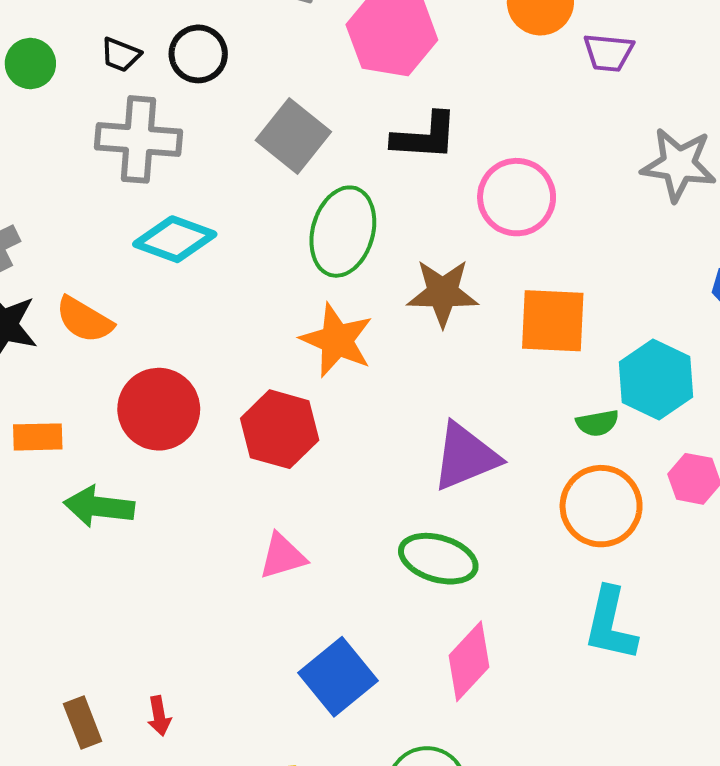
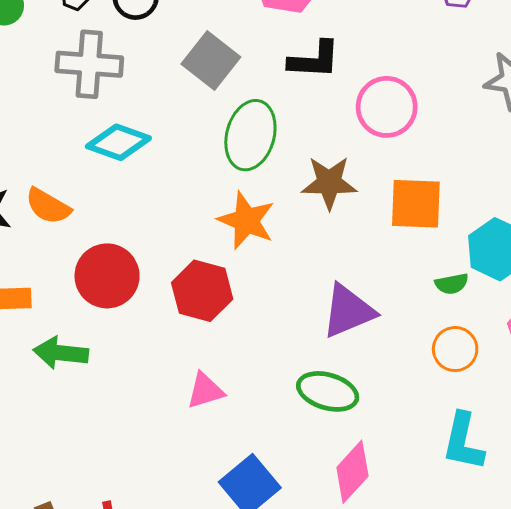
orange circle: (601, 506) -> (455, 349), size x0.7

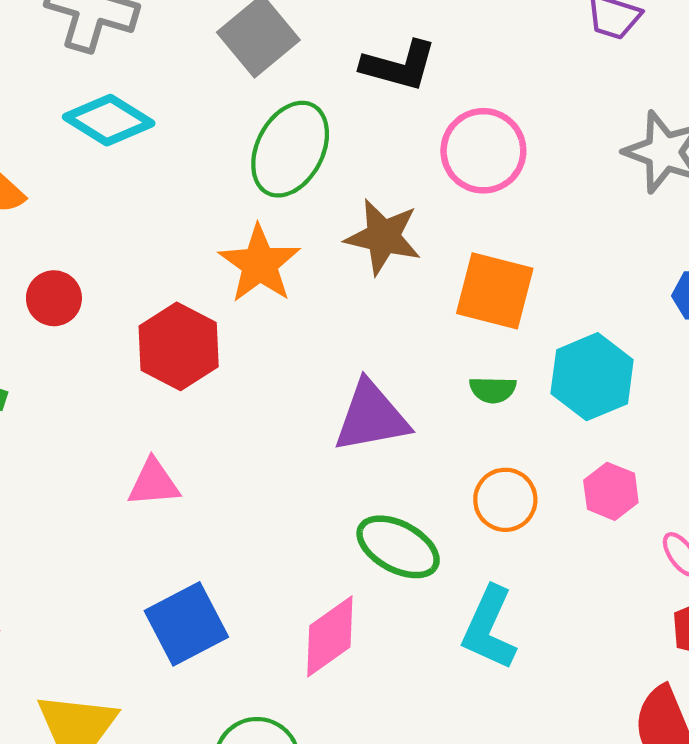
red circle: (107, 276) -> (54, 298), size x0.6
green semicircle: (452, 284) -> (493, 390), moved
green ellipse: (328, 391) -> (398, 547), moved

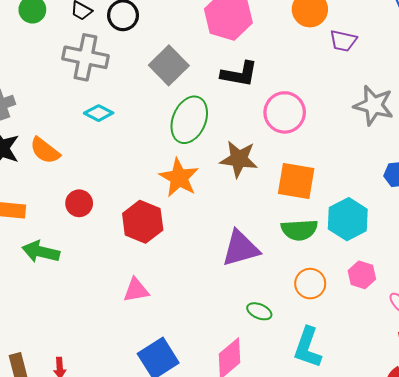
cyan diamond: (109, 120) -> (99, 113), size x0.7
green semicircle: (493, 390) -> (299, 230), size x1.6
green ellipse: (398, 547) -> (259, 311), size x0.6

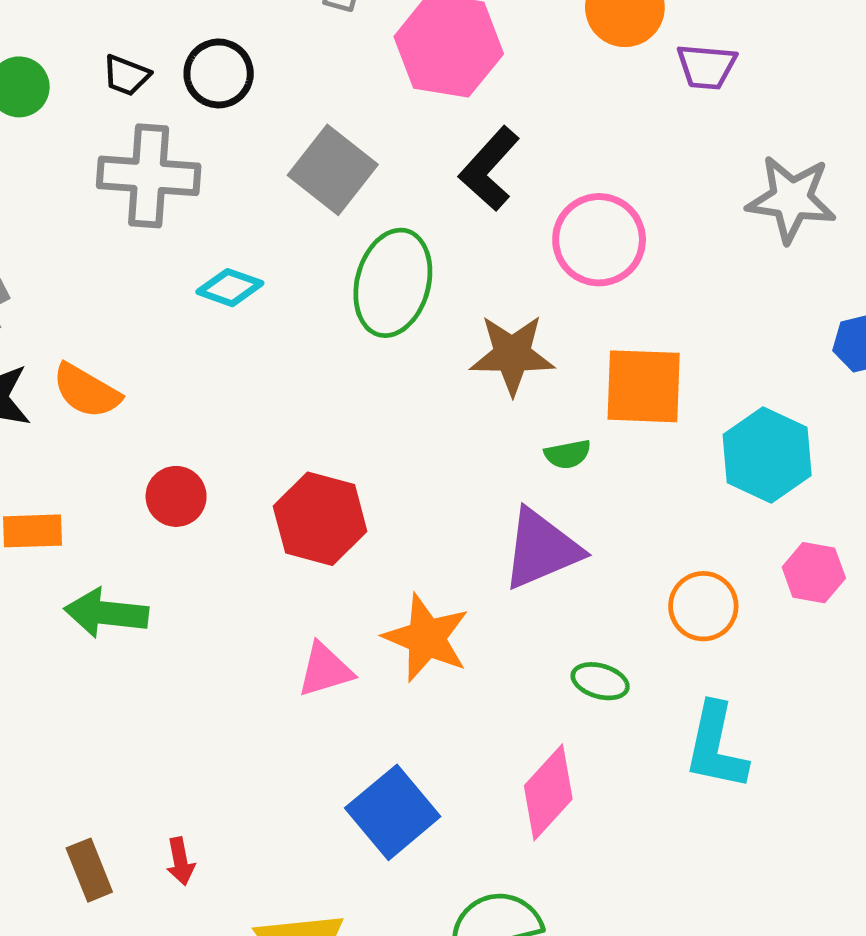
black L-shape: (239, 74) -> (489, 169), turned 129
cyan diamond: (99, 113) -> (230, 288), moved
orange star: (179, 178) -> (426, 638), moved
green semicircle: (299, 230) -> (568, 454), moved, size x0.6

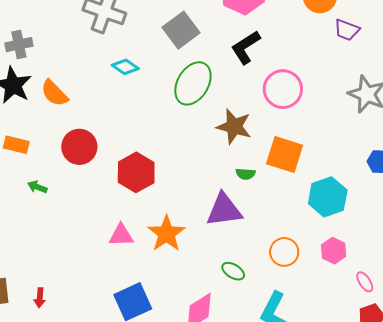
red circle: (176, 496) -> (79, 147), size x1.4
green arrow: (106, 613) -> (37, 187), size x0.6

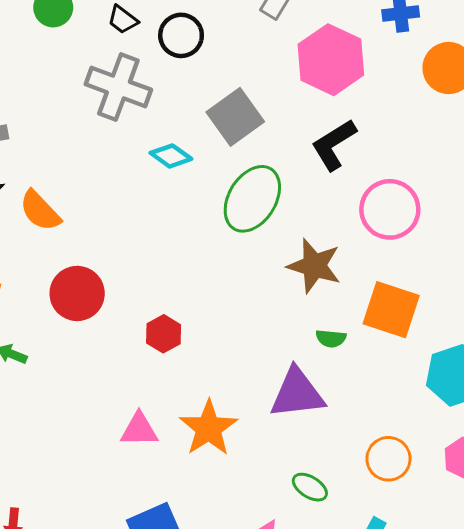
cyan diamond: (125, 67) -> (171, 156), moved
red hexagon: (136, 172) -> (164, 334), size x0.6

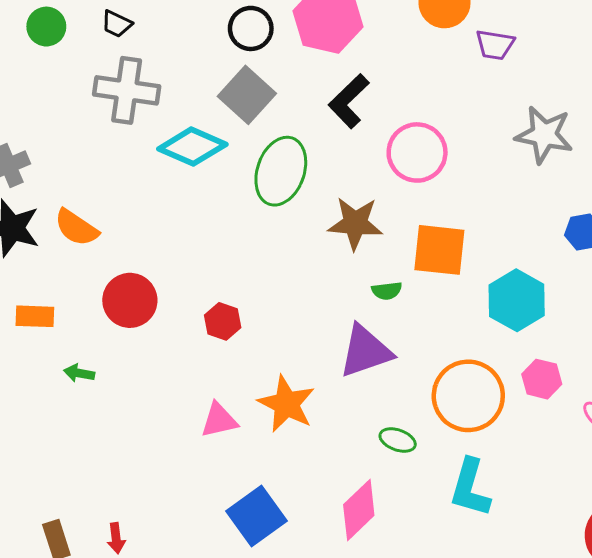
black circle: (181, 35) -> (251, 28), moved
cyan diamond: (171, 156) -> (192, 147), size x1.6
orange circle: (388, 459) -> (468, 396), size x1.6

